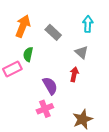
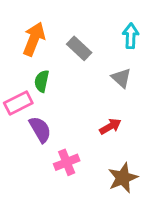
red arrow: (74, 74) -> (110, 126), moved, turned 48
purple semicircle: (50, 86) -> (40, 130), moved

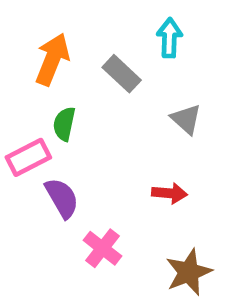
cyan arrow: (131, 36) -> (169, 38), moved
red arrow: (110, 126) -> (169, 193), turned 35
pink cross: (67, 162) -> (103, 248), turned -30

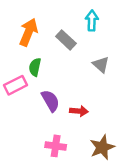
red arrow: (169, 193) -> (79, 111), moved
purple semicircle: (62, 198) -> (50, 101), moved
pink cross: (103, 248) -> (56, 146), moved, turned -30

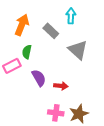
gray triangle: (101, 65) -> (78, 50), size x1.5
pink cross: (56, 146) -> (56, 113), moved

